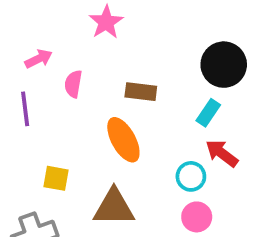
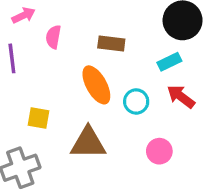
cyan rectangle: (208, 113) -> (169, 62), turned 30
cyan circle: (191, 176) -> (136, 101), moved

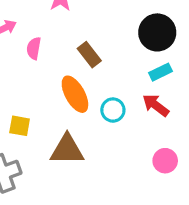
brown rectangle: (111, 44) -> (89, 55), turned 45
cyan rectangle: (169, 62) -> (160, 72), moved
pink circle: (159, 151) -> (165, 161), moved

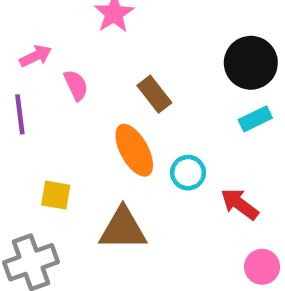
pink semicircle: (34, 48) -> (76, 85), turned 145
red arrow: (156, 105) -> (240, 204), moved
pink circle: (165, 161) -> (262, 267), moved

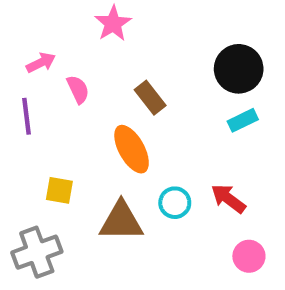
cyan circle: (188, 173) -> (175, 203), moved

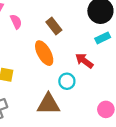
red arrow: (228, 199) -> (84, 61), moved
brown triangle: (121, 221) -> (48, 104), moved

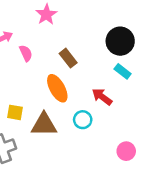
cyan rectangle: (103, 38) -> (123, 71), turned 64
brown triangle: (48, 104) -> (44, 125), moved

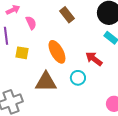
brown rectangle: (68, 58) -> (67, 15), moved
yellow square: (15, 112) -> (22, 53), moved

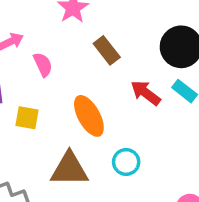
red arrow: (94, 59) -> (146, 93), moved

